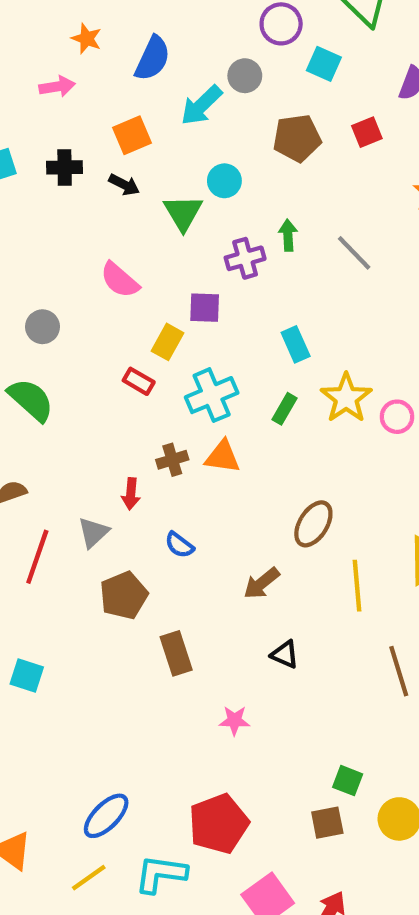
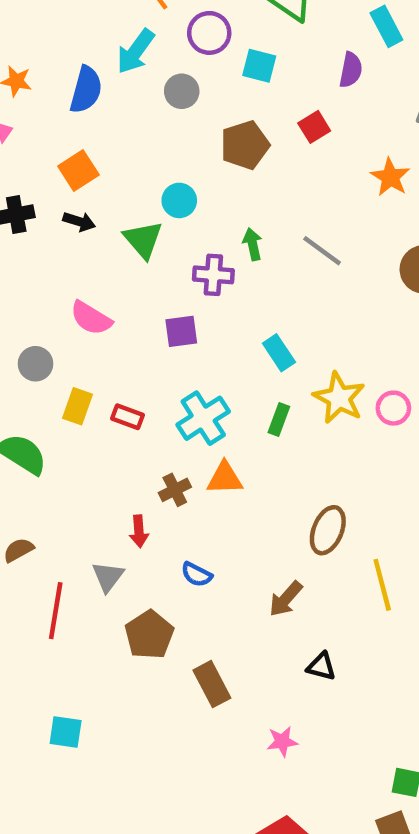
cyan arrow: (201, 105) -> (135, 51), moved
purple cross: (245, 258) -> (213, 275), turned 30
gray circle: (43, 327) -> (35, 364), moved
yellow rectangle: (168, 342) -> (78, 406), moved

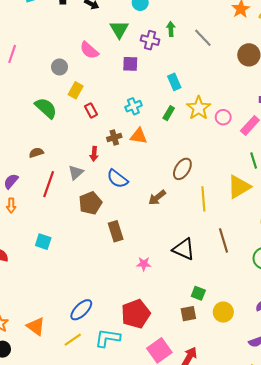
green triangle: (143, 240) -> (119, 29), moved
red rectangle: (127, 417) -> (91, 110), moved, turned 32
cyan cross: (203, 418) -> (133, 106), size x0.7
blue semicircle: (197, 574) -> (117, 179), size x1.5
black triangle: (321, 666) -> (184, 249), moved, size x1.6

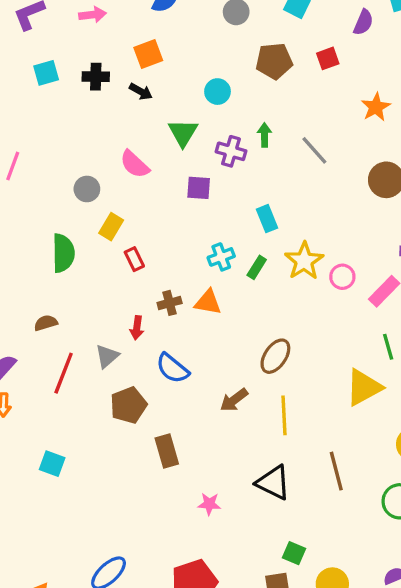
cyan cross: (133, 106) -> (221, 257), moved
green semicircle: (46, 108) -> (63, 253), turned 45
yellow line: (203, 199) -> (284, 415), moved

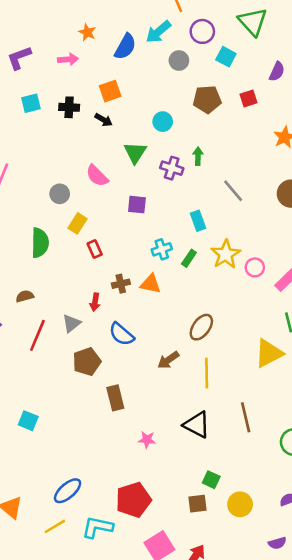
gray line: (314, 150) -> (233, 191), moved
purple square: (199, 188) -> (137, 205), moved
cyan square: (52, 464) -> (28, 421), moved

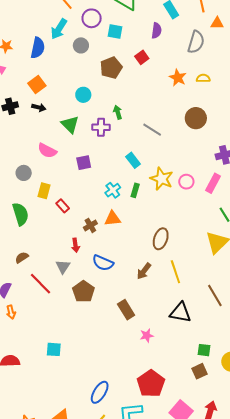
red line: (37, 335) -> (40, 284), turned -50
brown rectangle: (115, 398) -> (126, 310), moved

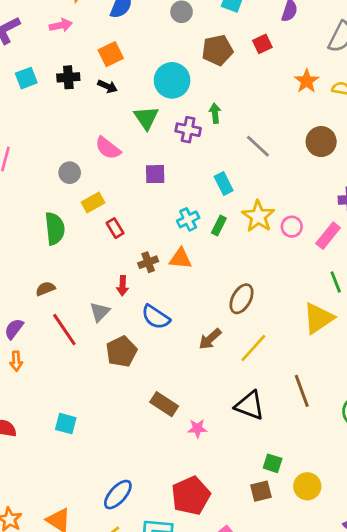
cyan circle: (83, 95) -> (172, 80), size x1.6
yellow rectangle: (44, 191) -> (93, 202), turned 35
yellow line: (175, 272) -> (253, 348), turned 50
brown rectangle: (126, 310) -> (164, 404), moved, turned -36

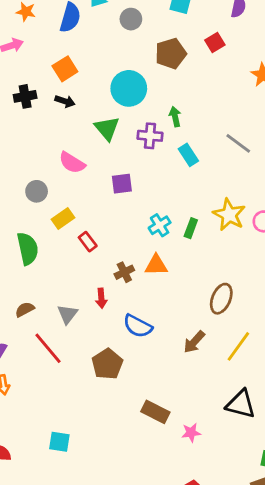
gray line: (258, 146) -> (238, 143), moved
cyan rectangle: (224, 184) -> (188, 155), moved
gray triangle: (100, 312) -> (67, 314), moved

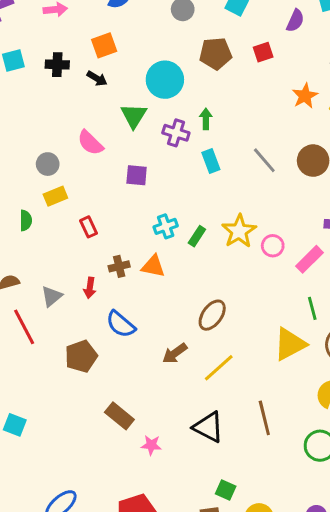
yellow rectangle: (63, 219) -> (55, 196), moved
green semicircle: (28, 249) -> (26, 220), size x0.6

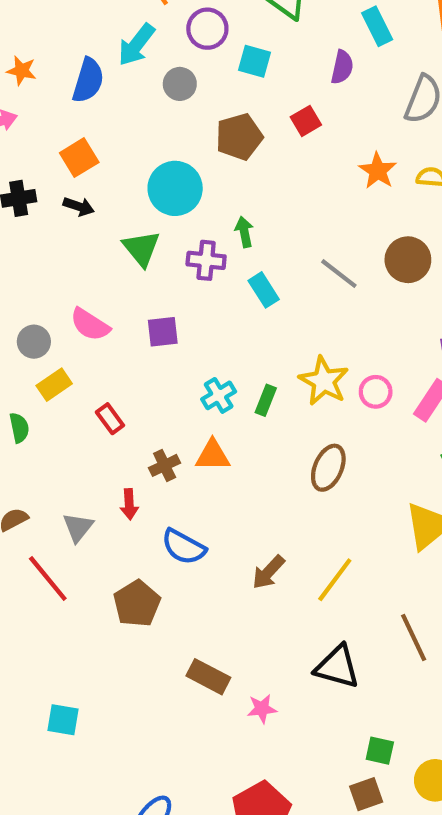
pink semicircle: (90, 143) -> (90, 325), moved
brown ellipse: (212, 315) -> (328, 468), moved

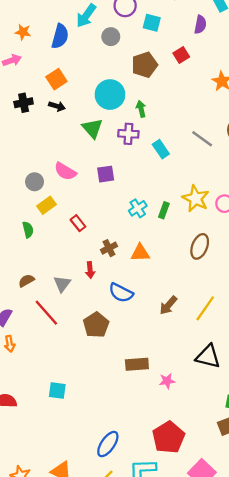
green arrow: (244, 232) -> (141, 109), moved
orange triangle: (213, 455) -> (140, 253), moved
brown rectangle: (208, 677) -> (137, 364), turned -30

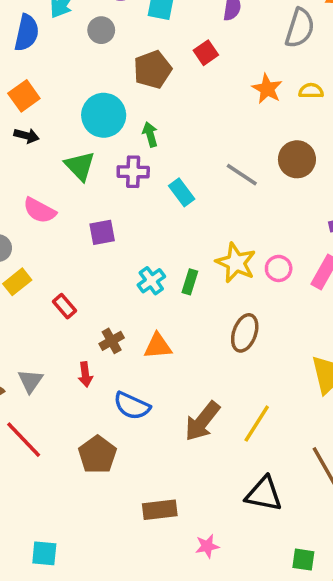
pink semicircle: (65, 171) -> (40, 210), moved
gray triangle: (62, 284) -> (30, 381), moved
brown arrow: (168, 305) -> (202, 421), size x1.4
pink star: (167, 381) -> (207, 546), moved

